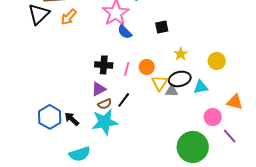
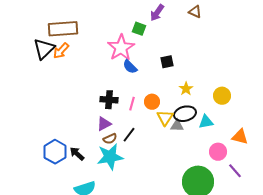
orange arrow: (69, 17) -> (61, 51), moved

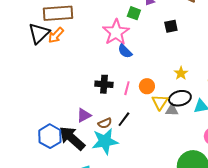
black square: (167, 62) -> (171, 26), moved
purple triangle: (104, 124) -> (84, 115), moved
black arrow: (77, 154) -> (72, 138), size x1.8

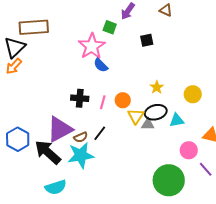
orange arrow: (56, 35) -> (14, 66), moved
purple triangle: (84, 115) -> (60, 129), size x1.8
blue hexagon: (50, 136) -> (18, 139), moved

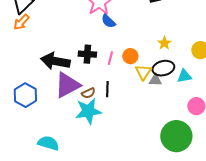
black line: (100, 133) -> (107, 89), turned -35
black arrow: (48, 152) -> (55, 61), moved, turned -32
cyan semicircle: (56, 187) -> (48, 143), moved, turned -145

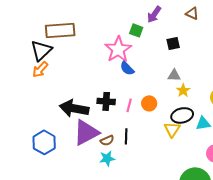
yellow triangle: (143, 72) -> (172, 129), moved
gray triangle: (155, 80) -> (174, 75), moved
cyan star: (88, 111) -> (107, 158), size x0.6

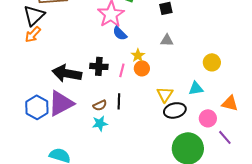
yellow star: (183, 90) -> (138, 55), moved
black ellipse: (182, 115) -> (175, 110), moved
purple triangle: (86, 132) -> (61, 103), moved

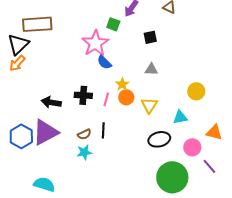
black arrow: (67, 73) -> (51, 102), size x0.7
yellow triangle: (165, 94) -> (149, 105), moved

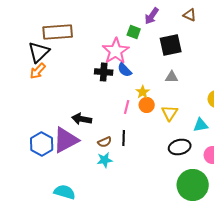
black square: (150, 37) -> (171, 45), size x1.6
black cross: (83, 95) -> (104, 72), moved
black arrow: (51, 102) -> (82, 119), moved

